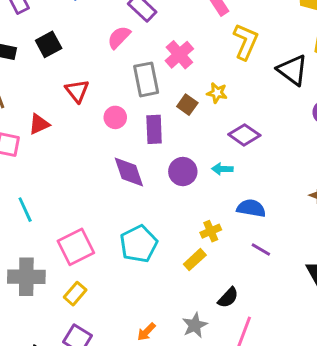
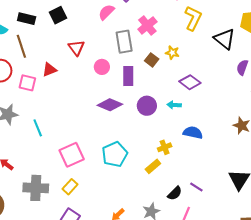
purple diamond: (129, 172) -> (110, 105), turned -50
purple line: (261, 249) -> (196, 187), moved
gray cross: (26, 277) -> (36, 188), moved

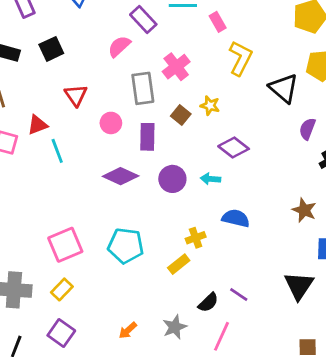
cyan line: (38, 128) -> (57, 151), moved
cyan pentagon: (115, 154) -> (126, 246), turned 30

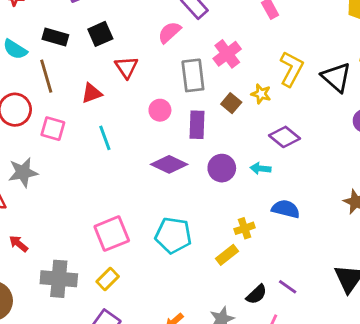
yellow L-shape: (240, 58) -> (291, 69), moved
red triangle: (76, 95) -> (126, 67), moved
red triangle: (37, 125) -> (92, 93), moved

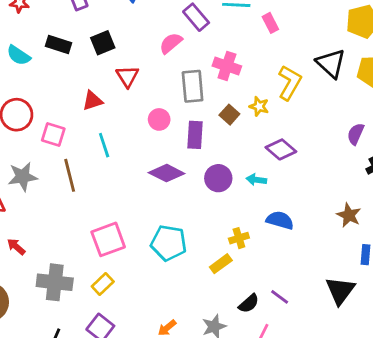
pink cross: (227, 54) -> (227, 66), turned -36
brown line: (46, 76) -> (70, 175), moved
black triangle: (336, 77) -> (331, 63), moved

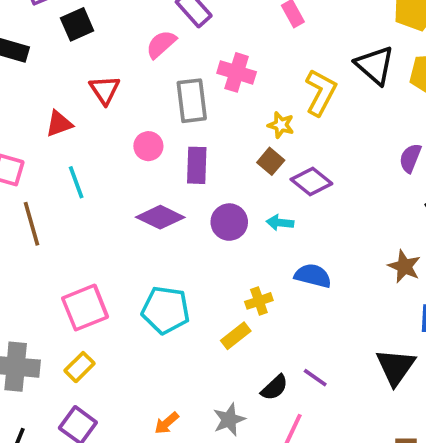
black square: (103, 43) -> (77, 24), moved
brown square: (229, 115) -> (271, 161), moved

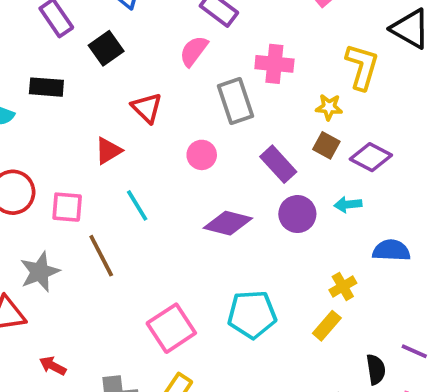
purple rectangle: (197, 165) -> (278, 164), moved, turned -33
black semicircle: (274, 388) -> (376, 369), turned -44

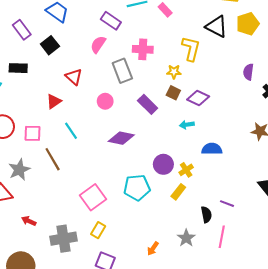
purple circle: (297, 214) -> (163, 164), moved

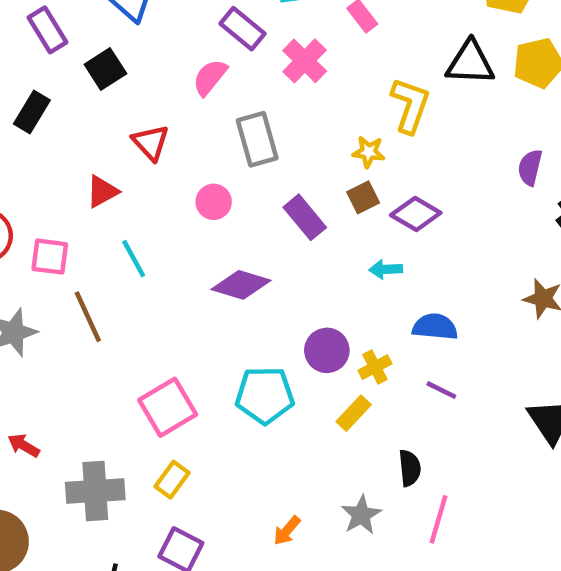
black triangle: (217, 27) -> (470, 63), turned -30
pink cross: (143, 49) -> (305, 61), moved, turned 36
black rectangle: (18, 68) -> (32, 112), turned -66
brown square: (173, 93) -> (363, 197), turned 32
purple line: (227, 204) -> (441, 390), moved

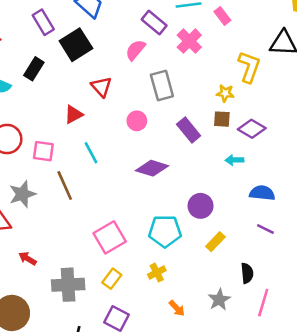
black square: (105, 69) -> (76, 45), size x1.4
brown square: (363, 197) -> (222, 119), turned 30
yellow cross: (375, 367) -> (157, 273), moved
orange arrow: (287, 531) -> (177, 308), turned -84

